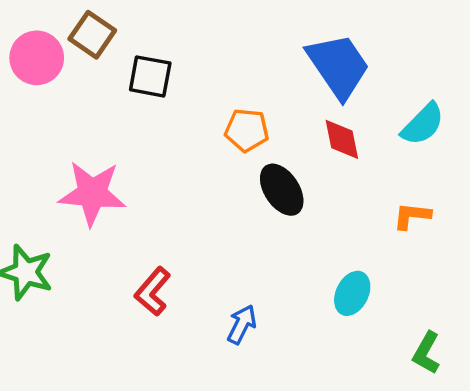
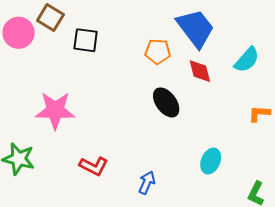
orange pentagon: (247, 130) -> (158, 52), moved
orange L-shape: (412, 216) -> (259, 114), moved
red L-shape: (153, 291) -> (94, 166), turned -100

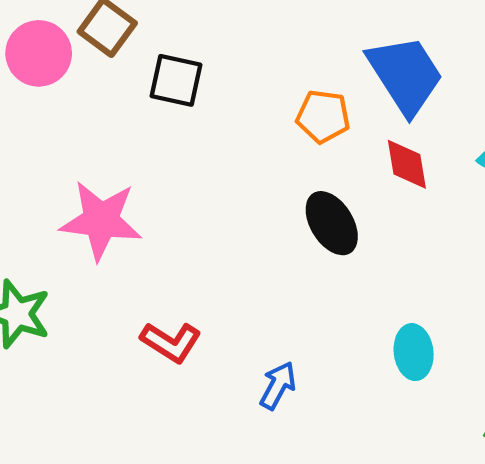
cyan ellipse: (211, 161) -> (414, 352), turned -35

